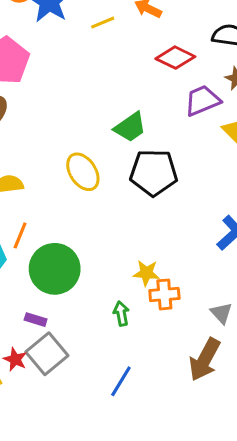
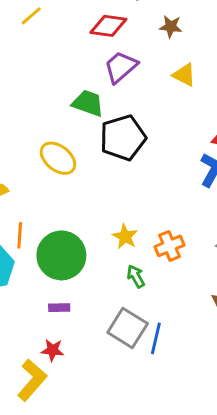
purple trapezoid: (202, 101) -> (121, 67), moved
green trapezoid: (130, 127) -> (88, 103), turned -108
yellow star: (146, 273) -> (125, 237), moved, turned -30
gray square: (47, 354) -> (128, 328), moved

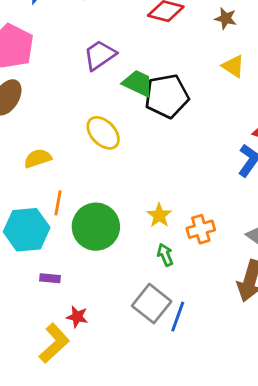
purple trapezoid: (121, 67) -> (100, 55), moved
black pentagon: (123, 138) -> (167, 96), moved
purple rectangle: (59, 308) -> (50, 278), moved

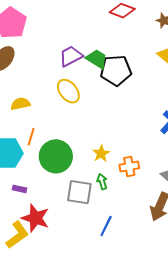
purple trapezoid: (100, 55) -> (71, 56), moved
gray square: (152, 304) -> (79, 192), moved, turned -36
red star: (77, 317) -> (35, 218), size x1.8

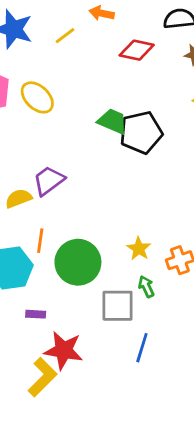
purple trapezoid: (71, 56) -> (49, 181), moved
yellow ellipse: (68, 91) -> (37, 97), moved
blue line: (106, 226) -> (142, 348), moved

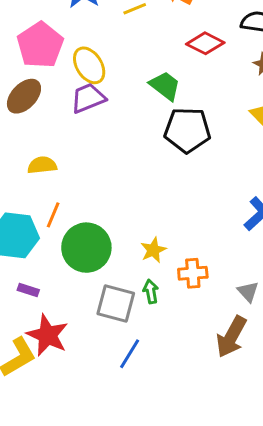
green trapezoid: (113, 121) -> (165, 86), moved
purple trapezoid: (49, 181) -> (88, 98), moved

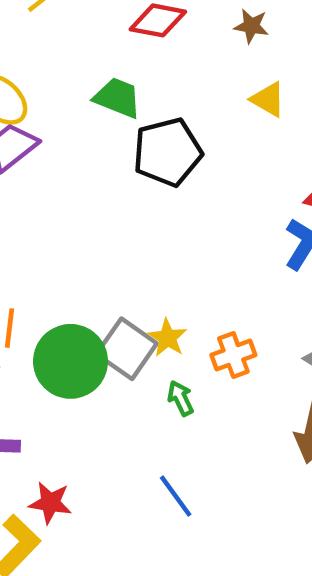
gray square: (116, 303) -> (127, 349), moved, turned 36
red star: (47, 335) -> (50, 503), size x0.7
blue line: (130, 354) -> (176, 496), turned -52

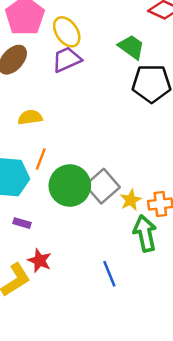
yellow star: (167, 338) -> (131, 200), moved
green arrow: (181, 398) -> (145, 233), moved, size x1.8

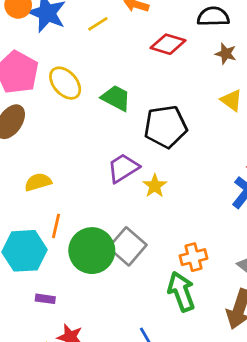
green trapezoid: (131, 47) -> (116, 98), moved
purple trapezoid: (67, 59) -> (123, 168), moved
yellow star: (131, 200) -> (155, 186), moved

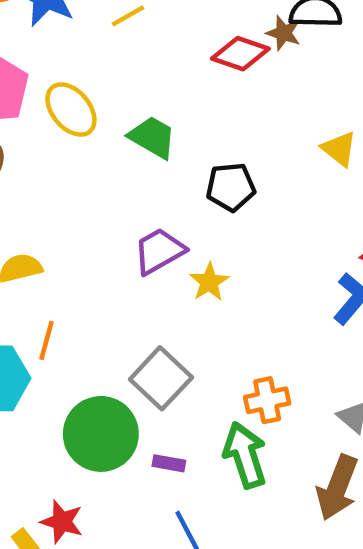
brown star: (226, 54) -> (283, 33), moved
black pentagon: (166, 127) -> (231, 187), size x0.7
green circle: (92, 251) -> (101, 434), moved
purple rectangle: (45, 299) -> (169, 463), moved

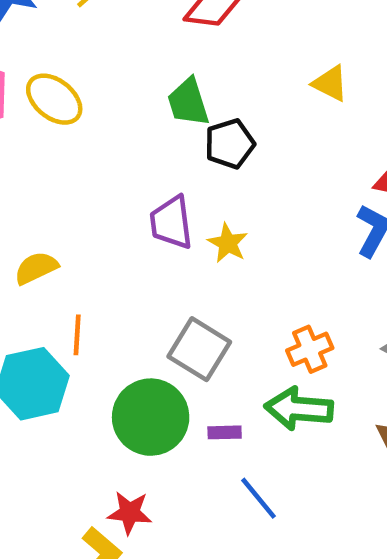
green trapezoid: (152, 137) -> (188, 102), moved, turned -126
purple trapezoid: (159, 251) -> (171, 223), turned -56
green arrow: (245, 455) -> (299, 409), turned -56

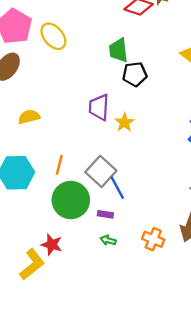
orange line: (77, 335) -> (59, 165), moved
orange cross: (310, 349) -> (153, 239), moved, turned 35
green arrow: (299, 409) -> (108, 240), moved, size x0.5
blue line: (258, 498) -> (117, 188), moved

